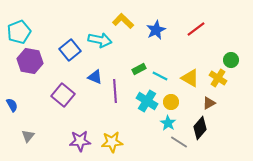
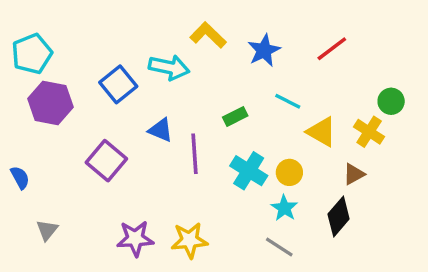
cyan line: (160, 76) -> (288, 101), moved
gray line: (179, 142) -> (279, 247), moved

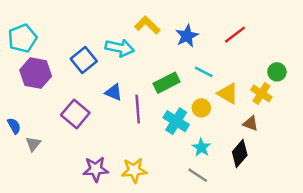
green rectangle: (235, 117) -> (167, 83), size x1.5
yellow circle: (289, 172) -> (201, 108), moved
brown triangle: (354, 174) -> (251, 124), turned 49
gray triangle: (47, 230) -> (33, 144), moved

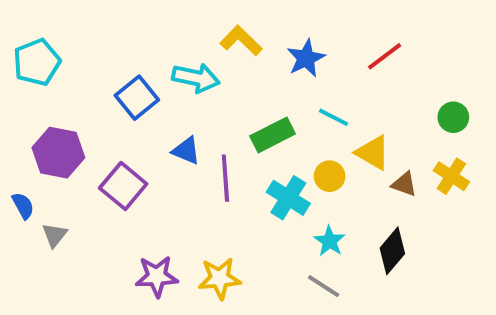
purple hexagon: (36, 73) -> (58, 153), moved
yellow cross: (261, 93) -> (451, 176), moved
brown triangle: (251, 124) -> (404, 184), moved

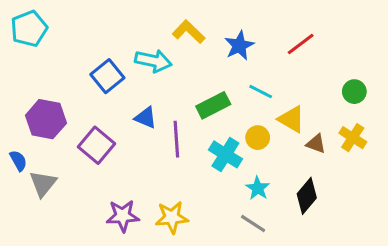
cyan pentagon: (37, 62) -> (29, 29), moved
gray triangle: (54, 235) -> (43, 184), size x1.4

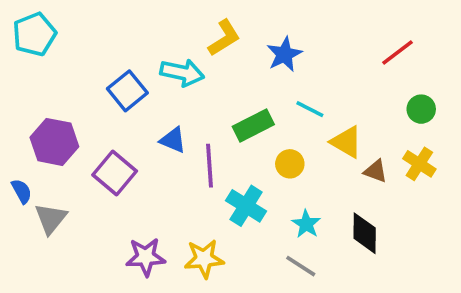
yellow L-shape: (189, 32) -> (224, 38), turned 104
red line: (301, 44) -> (397, 53), moved
yellow circle: (258, 138) -> (290, 164), moved
cyan cross: (225, 154) -> (246, 206), moved
black diamond: (307, 196) -> (365, 233), turned -40

